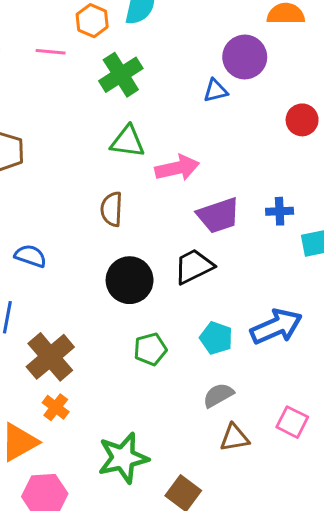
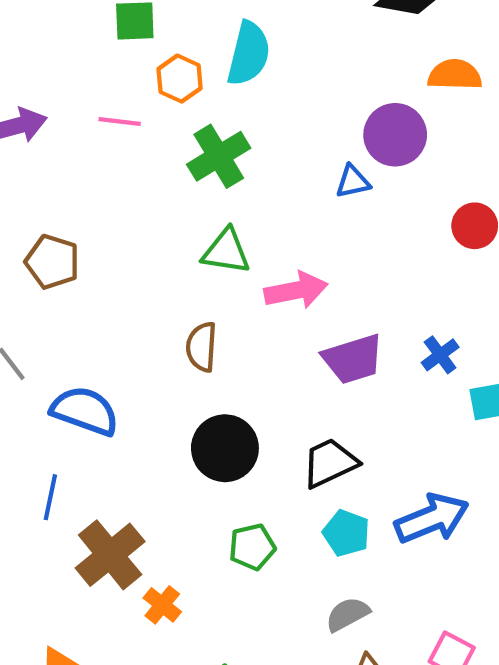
blue cross: (280, 211) -> (440, 355), turned -35
blue semicircle: (30, 256) -> (85, 411), size x1.5
black trapezoid: (194, 266) -> (330, 463), moved
orange cross: (56, 407) -> (162, 605), moved

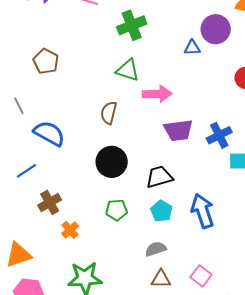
blue cross: (440, 355) -> (219, 135), size x1.4
blue line: (50, 497) -> (26, 171), turned 35
blue arrow: (432, 519) -> (203, 211), turned -96
brown cross: (110, 555) -> (50, 202), size x0.7

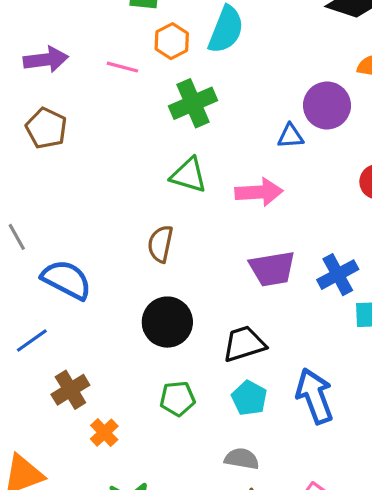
brown pentagon: (46, 61) -> (46, 128), moved
pink arrow: (157, 94) -> (259, 192), moved
gray semicircle: (156, 249) -> (242, 459), turned 30

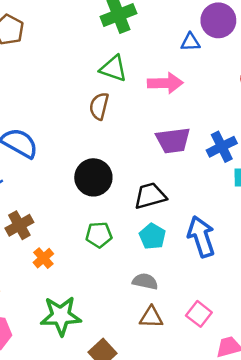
brown semicircle: (160, 244) -> (99, 106), moved

